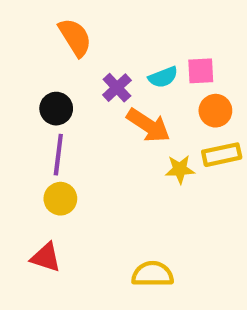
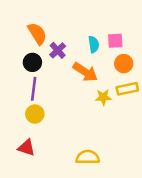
orange semicircle: (75, 37) -> (37, 34), moved
cyan semicircle: (163, 77) -> (94, 44), turned -77
purple cross: (117, 88) -> (58, 50), moved

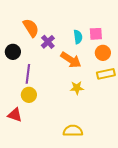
black circle: (32, 62) -> (13, 52), moved
yellow star: (103, 97) -> (77, 88), moved
red triangle: (26, 148) -> (15, 115), moved

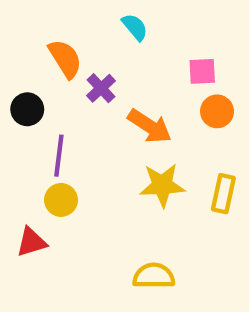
cyan semicircle: (78, 37) -> (135, 27), moved, turned -32
yellow rectangle: (106, 74) -> (223, 194), moved, turned -66
yellow star: (77, 88) -> (162, 185), size x1.5
red triangle: (15, 115) -> (31, 242), turned -35

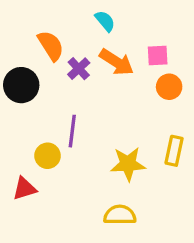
black circle: (27, 109) -> (21, 85), size x1.4
orange arrow: (150, 126) -> (117, 62), moved
purple line: (59, 156) -> (72, 131), moved
yellow star: (162, 185) -> (128, 164), moved

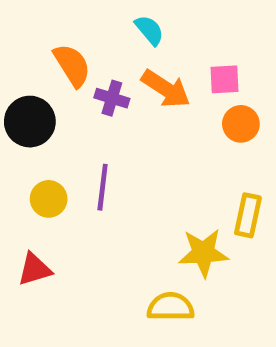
purple cross: (79, 69) -> (112, 98), turned -30
yellow circle: (48, 156) -> (49, 199), moved
yellow star: (128, 164) -> (203, 253), moved

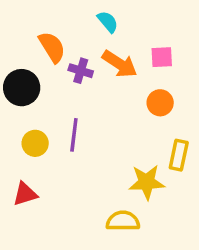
orange circle: (241, 124) -> (160, 103), moved

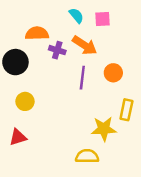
orange semicircle: (52, 47) -> (37, 33), turned -60
pink square: (162, 57) -> (103, 19), moved
purple line: (74, 135) -> (82, 78), moved

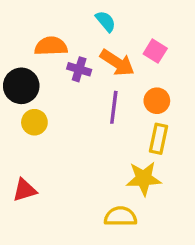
pink square: (103, 19) -> (155, 51), moved, turned 35
yellow circle: (25, 101) -> (34, 122), moved
yellow rectangle: (126, 110) -> (159, 139), moved

